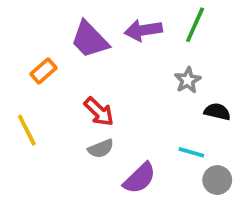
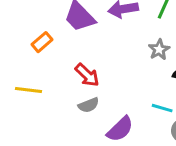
yellow line: (27, 130) -> (29, 90), turned -56

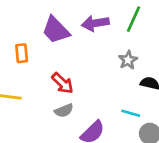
orange rectangle: (42, 42) -> (22, 53), turned -54

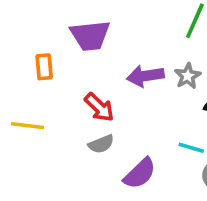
purple arrow: (95, 23) -> (145, 76), moved
purple trapezoid: (56, 30) -> (90, 36), turned -52

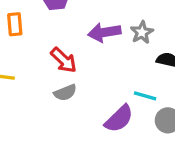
purple semicircle: (140, 173) -> (119, 119), moved

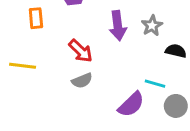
purple arrow: (104, 32) -> (118, 26), turned -88

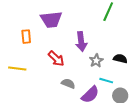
gray star: (152, 26) -> (96, 61), moved
gray semicircle: (82, 81) -> (68, 84), moved, turned -136

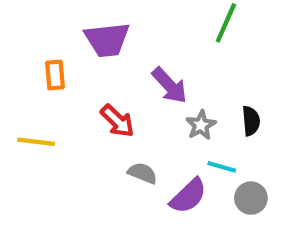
purple arrow: (81, 42) -> (170, 85), turned -36
black semicircle: (120, 59) -> (251, 121), turned 72

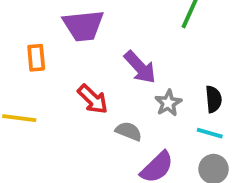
cyan line: (222, 167) -> (210, 133), moved
gray semicircle: (142, 173) -> (129, 131), moved

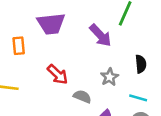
purple arrow: (140, 67) -> (100, 35), moved
black semicircle: (214, 99) -> (141, 64), moved

